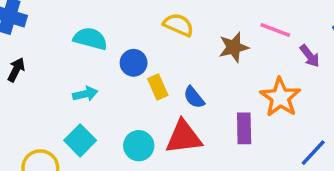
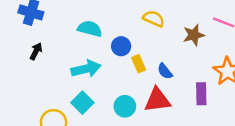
cyan arrow: (85, 94) -> (86, 69), size x1.6

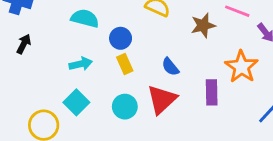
yellow rectangle: (139, 64) -> (125, 64), moved
cyan arrow: (86, 69) -> (81, 64), size x0.7
red triangle: (157, 100) -> (162, 99), turned -36

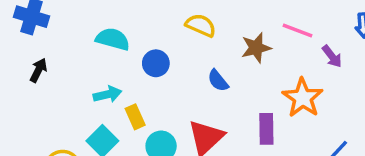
yellow rectangle: (125, 64) -> (135, 117), moved
blue semicircle: (170, 67) -> (218, 81), moved

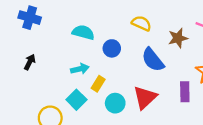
black arrow: (38, 70) -> (30, 62), moved
blue semicircle: (218, 81) -> (153, 60), size x1.6
yellow rectangle: (135, 117) -> (98, 84), turned 56

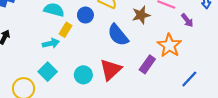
blue circle: (112, 48) -> (85, 15), moved
yellow rectangle: (98, 84) -> (65, 30), moved
purple rectangle: (185, 92) -> (147, 64), turned 36

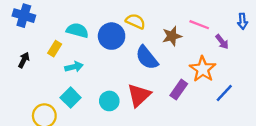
blue circle: (85, 15) -> (112, 36), size x1.5
yellow rectangle: (65, 30) -> (55, 49), moved
blue line: (189, 79) -> (224, 93), moved

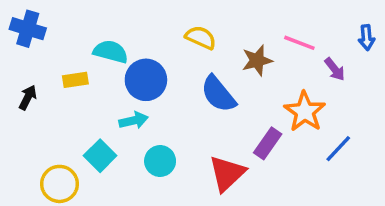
blue circle: (112, 36) -> (146, 80), moved
yellow rectangle: (55, 49) -> (75, 80), turned 49
cyan arrow: (74, 67) -> (134, 120), moved
red triangle: (139, 95) -> (227, 173), moved

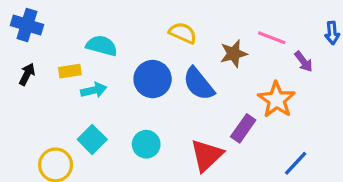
blue circle: (146, 80) -> (153, 79), moved
black arrow: (28, 97) -> (27, 74), moved
cyan arrow: (134, 120) -> (94, 90), moved
blue line: (338, 149) -> (296, 163), moved

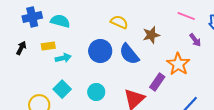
blue cross: (27, 25) -> (32, 17), moved, turned -30
pink line: (272, 38) -> (186, 16), moved
cyan semicircle: (102, 46) -> (60, 21), moved

